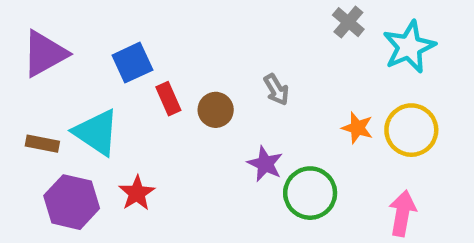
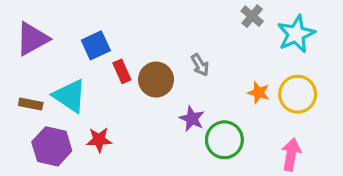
brown circle: (216, 110) -> (156, 80), size x1.4
red star: (137, 193) -> (99, 140), turned 30

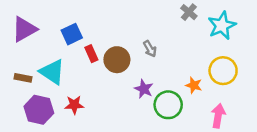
orange star: (259, 93) -> (194, 85), moved

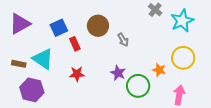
brown circle: (117, 60) -> (98, 26), moved
red star: (74, 105) -> (77, 74), moved

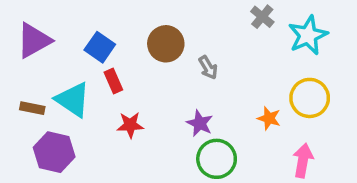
blue square: (59, 28) -> (100, 47), turned -30
red rectangle: (75, 44) -> (113, 81), moved
green circle: (138, 86) -> (217, 159), moved

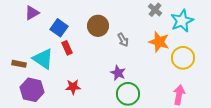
purple triangle: (34, 40) -> (32, 13), moved, size x0.7
orange star: (269, 118) -> (159, 42), moved, size x1.5
red star: (130, 125) -> (73, 87), moved

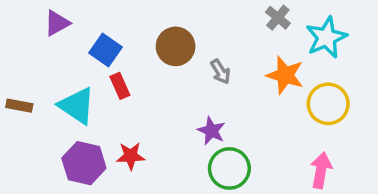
brown rectangle: (19, 64) -> (19, 106), moved
purple hexagon: (32, 90) -> (84, 163), moved

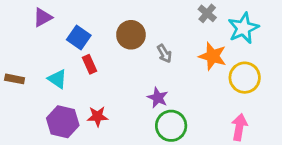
cyan triangle: (77, 106) -> (57, 79), size x0.7

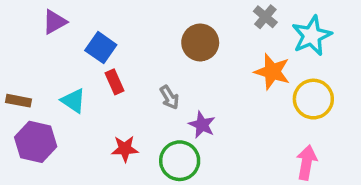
brown circle: (131, 35) -> (200, 42), moved
gray arrow: (164, 54) -> (169, 97), moved
purple hexagon: (63, 122) -> (36, 142), moved
green circle: (171, 126) -> (180, 161), moved

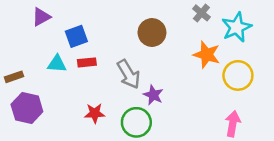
blue square: (101, 48) -> (76, 36), turned 35
red rectangle: (115, 82) -> (87, 62), turned -72
gray arrow: (169, 97) -> (129, 74), size x1.6
brown rectangle: (19, 101) -> (14, 77), turned -30
cyan triangle: (73, 101) -> (57, 64), moved, turned -30

